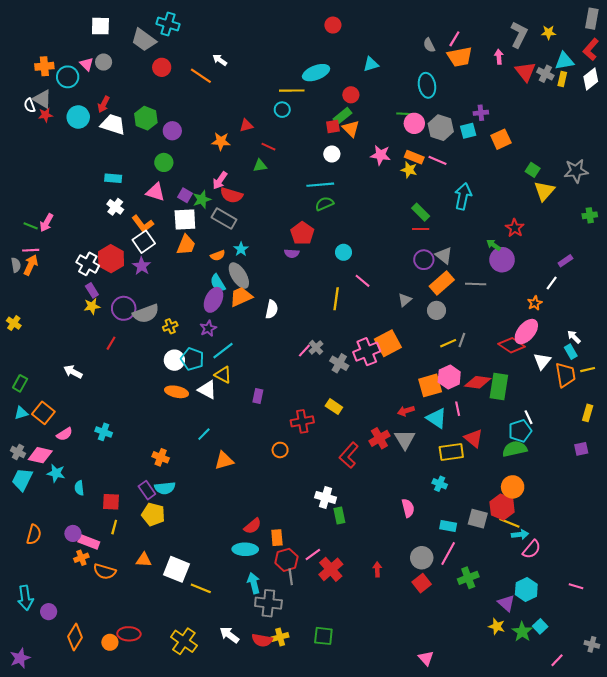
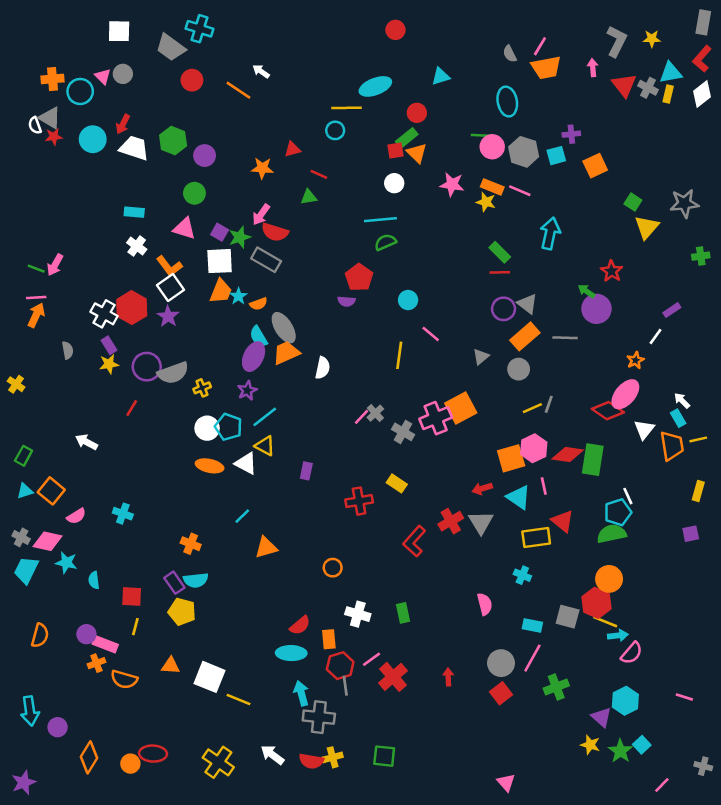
cyan star: (241, 249) -> (238, 296), moved
gray semicircle: (16, 265) -> (68, 350), moved
orange circle: (280, 450) -> (333, 568), moved
white cross: (326, 497) -> (358, 614), moved

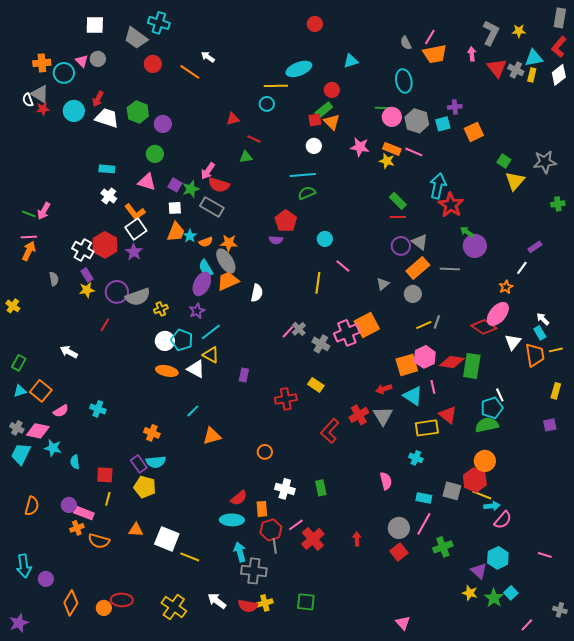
orange star: (262, 168) -> (229, 243), moved
white square: (220, 261) -> (175, 208), size x0.6
red star: (612, 271) -> (451, 205), moved, size x1.4

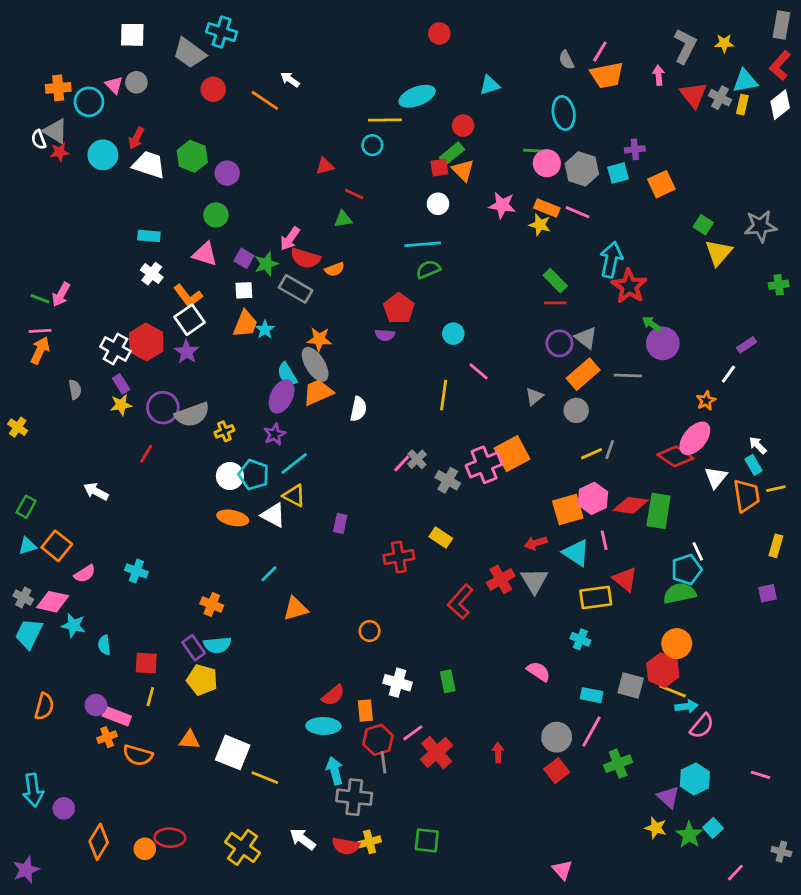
orange semicircle: (206, 242) -> (335, 269), moved
pink semicircle: (386, 481) -> (539, 671), turned -42

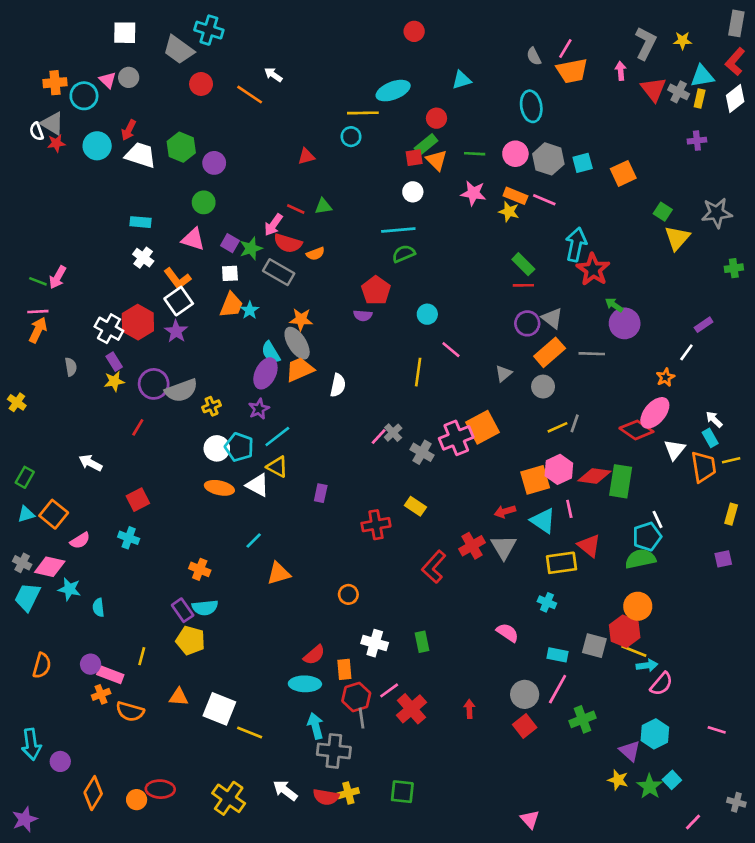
purple cross: (635, 149) -> (697, 141), moved
green line: (534, 151) -> (475, 154), moved
red line: (354, 194) -> (296, 209), moved
red square: (146, 663) -> (138, 500), moved, turned -30

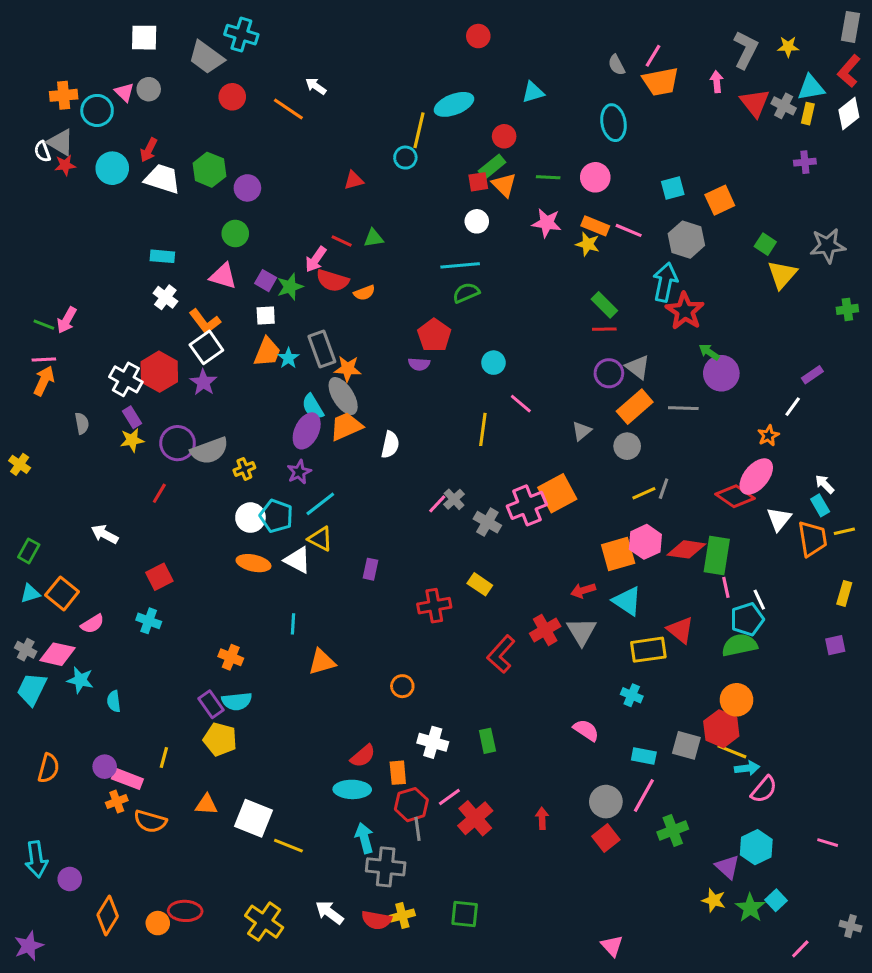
yellow line: (363, 113) -> (419, 130), turned -76
gray hexagon: (548, 159) -> (686, 240), moved
gray rectangle: (279, 272) -> (322, 349), moved, turned 40
pink line: (569, 509) -> (726, 587), moved
cyan line: (254, 540) -> (293, 624), turned -42

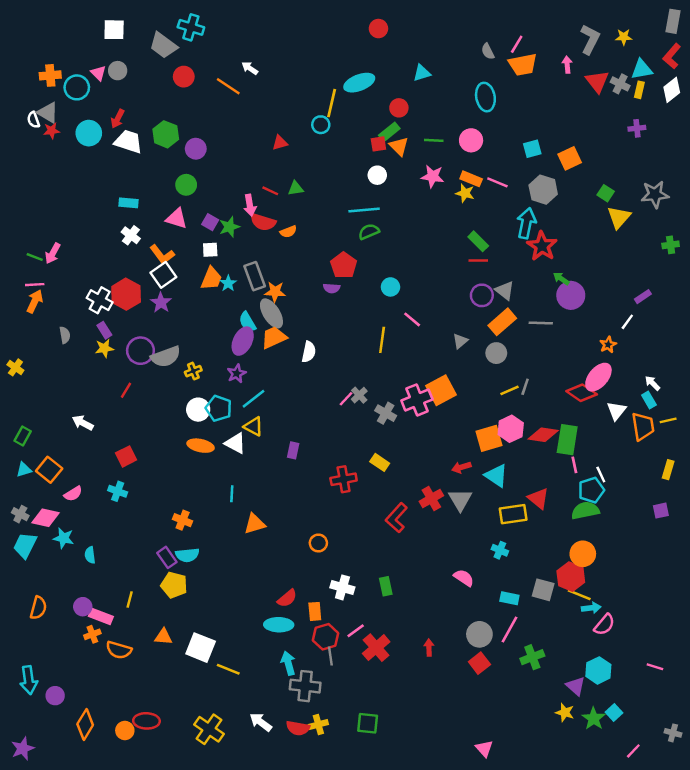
pink arrow: (316, 259) -> (250, 205), turned -45

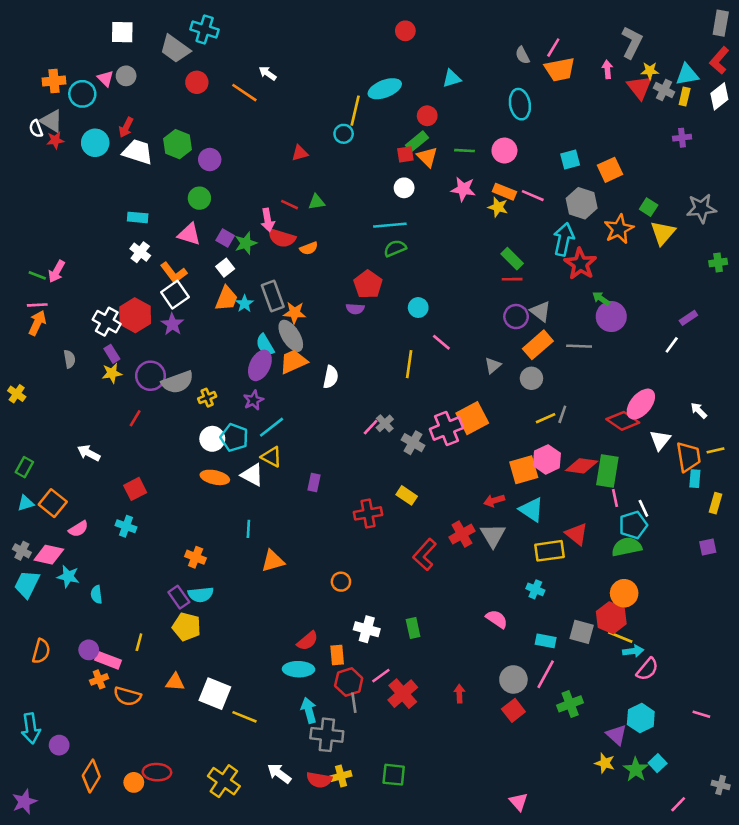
yellow star: (624, 37) -> (650, 71), moved
white square: (210, 250) -> (225, 268), turned -35
orange star: (608, 345) -> (619, 229), moved, size x1.6
cyan rectangle: (649, 400) -> (695, 479), moved, turned 35

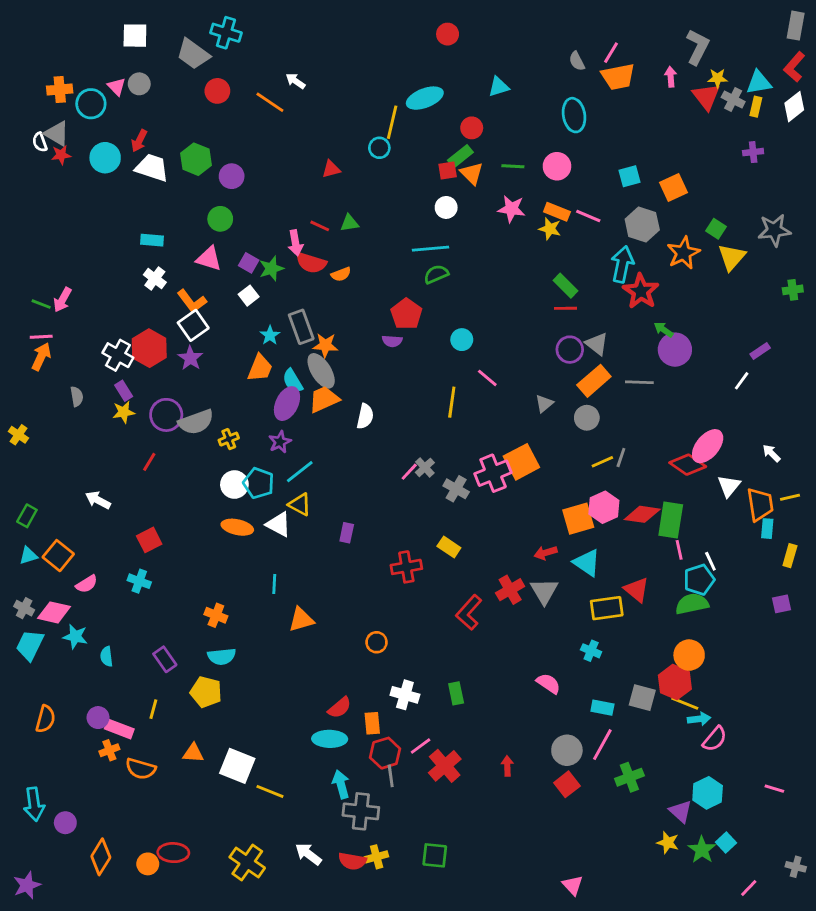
orange trapezoid: (226, 299) -> (260, 368), moved
purple rectangle: (179, 597) -> (165, 659), moved

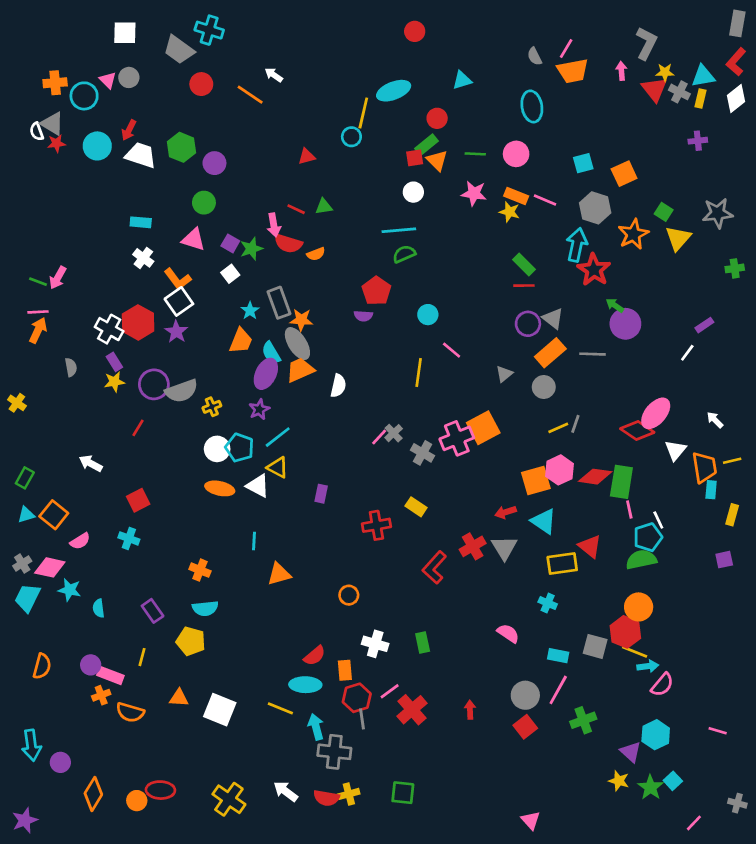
gray cross: (24, 608) -> (22, 563), turned 30
yellow line: (270, 791) -> (280, 708), moved

